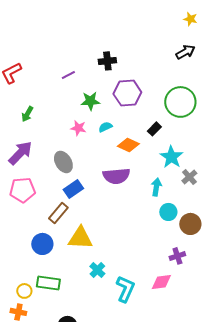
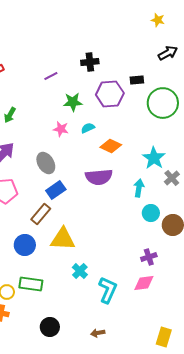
yellow star: (190, 19) -> (158, 20), moved
black rectangle: (154, 129) -> (137, 80), moved, turned 40
purple cross: (177, 256) -> (149, 257), moved

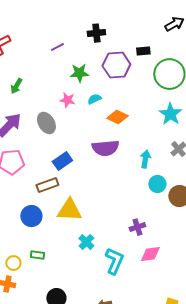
cyan star: (154, 158) -> (170, 114), moved
gray ellipse: (46, 163) -> (46, 123), moved
brown rectangle: (41, 214) -> (47, 185), turned 30
purple cross: (149, 257) -> (137, 227), moved
green rectangle: (31, 284) -> (37, 255), size x0.6

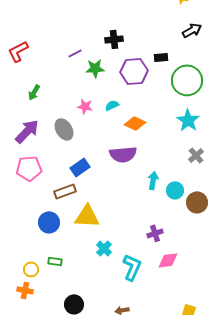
green star: (79, 73) -> (95, 68), moved
cyan arrow: (145, 159) -> (153, 180), moved

